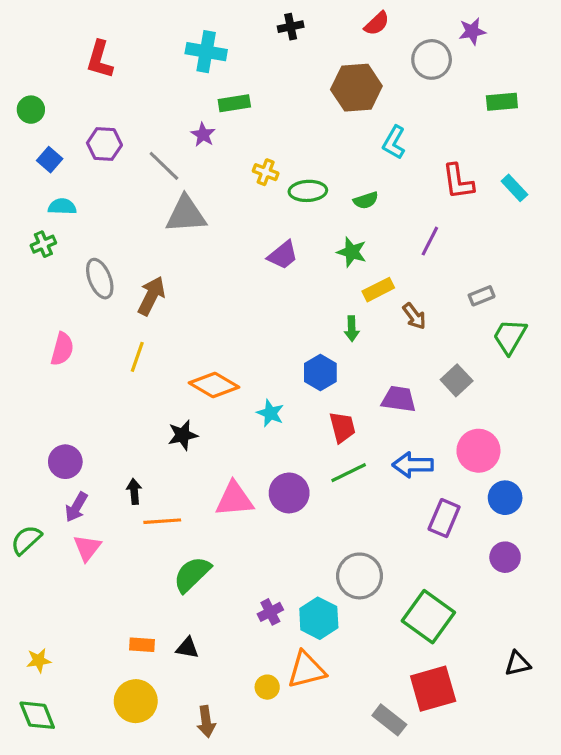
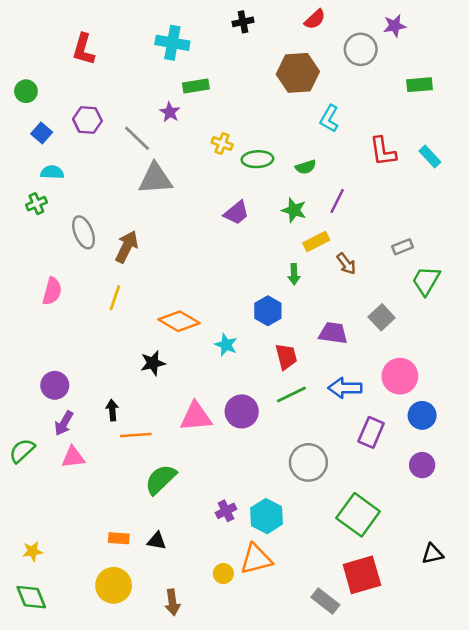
purple line: (430, 241) -> (337, 201), moved
pink triangle: (87, 548) -> (73, 457), turned 45
gray circle: (360, 576) -> (308, 462), moved

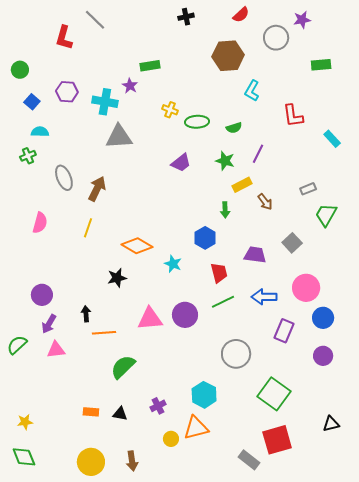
cyan cross: (172, 43) -> (105, 102), moved
gray line: (137, 138) -> (95, 20), moved
cyan rectangle: (430, 157) -> (332, 139), moved
purple cross: (226, 511) -> (158, 406), moved
yellow circle: (114, 585) -> (91, 462), moved

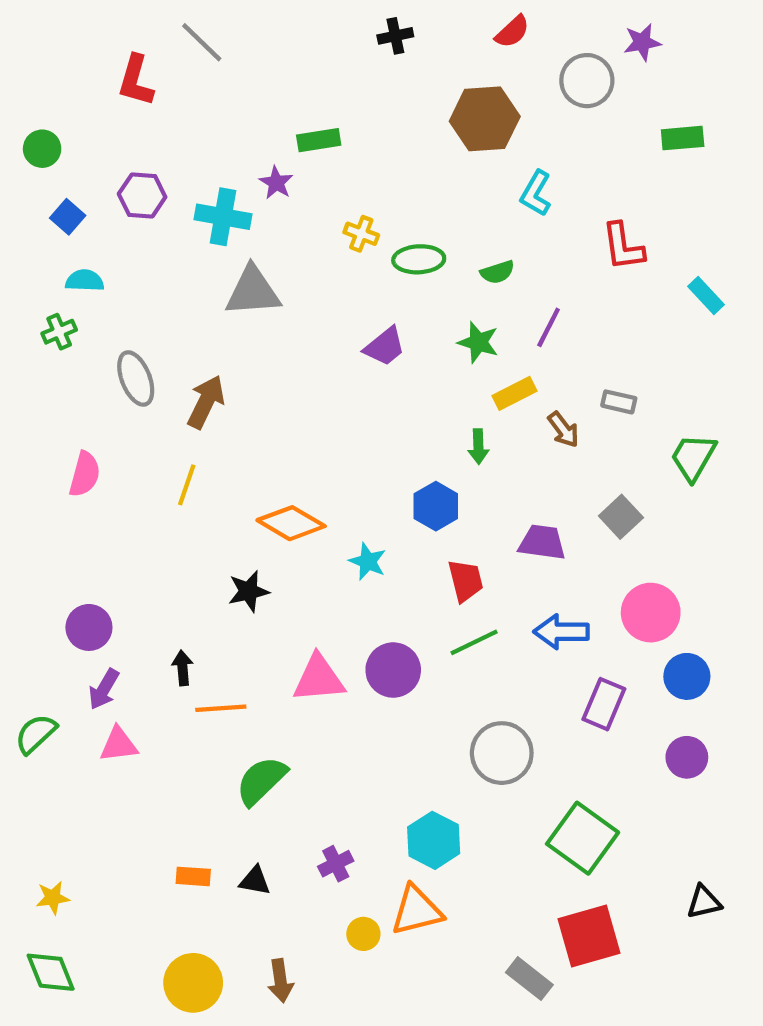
gray rectangle: (308, 189) -> (619, 402), moved, turned 35

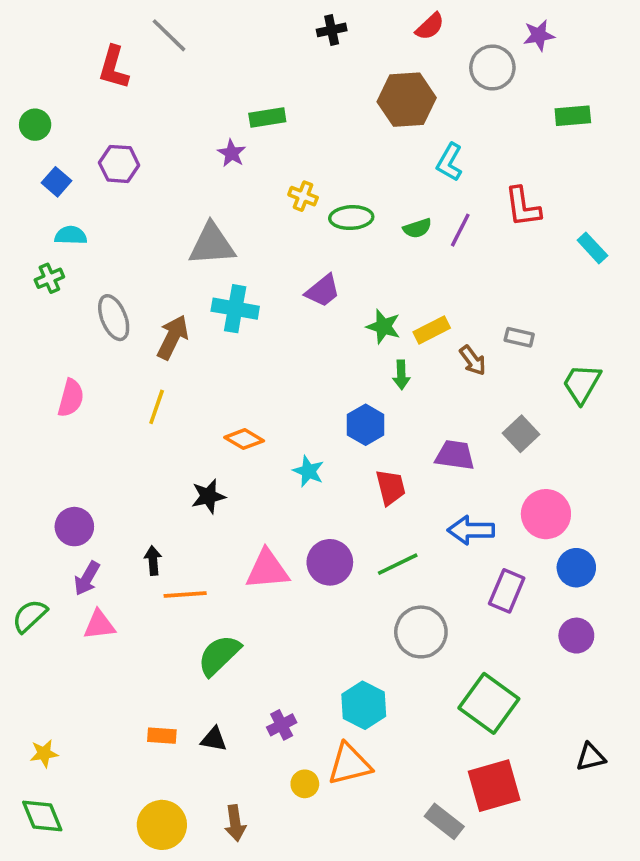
cyan cross: (223, 217) -> (235, 309), moved
purple line: (549, 327) -> (460, 230), moved
green star: (478, 342) -> (383, 327), moved
orange diamond: (291, 523) -> (244, 439), size x0.7
green line: (474, 642) -> (398, 564), moved

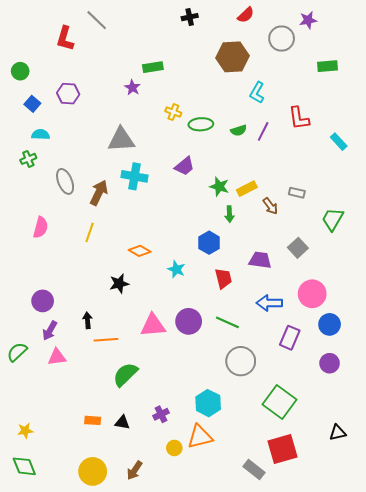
green line: (398, 564) -> (227, 322), turned 50
brown arrow: (235, 823) -> (134, 470), turned 42

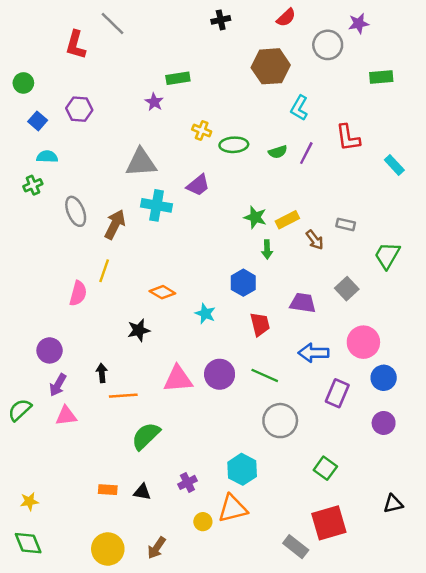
purple trapezoid: (185, 166) -> (198, 185), moved
pink semicircle: (41, 227) -> (78, 293), moved
green square: (279, 402) -> (325, 468), size x0.6

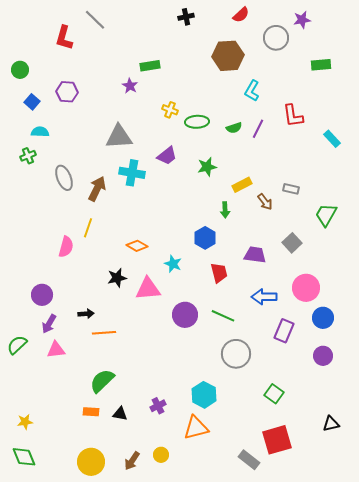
green star: (255, 217) -> (207, 167), moved, turned -30
black arrow: (102, 373) -> (86, 314), turned 91
pink triangle: (178, 379) -> (148, 289), moved
green semicircle: (146, 436) -> (102, 381), moved
yellow circle: (203, 522) -> (161, 455), moved

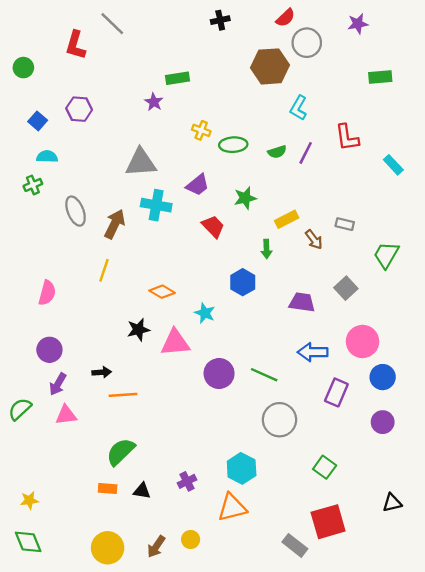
gray circle: (276, 38) -> (307, 43), moved
green circle: (20, 70) -> (23, 68), moved
pink semicircle: (66, 247) -> (47, 293), moved
red trapezoid: (219, 273) -> (213, 226), moved, turned -30

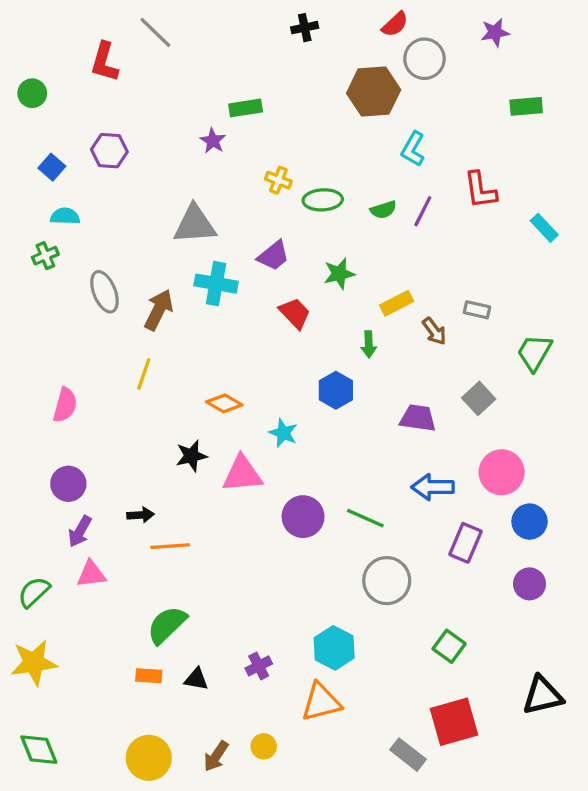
green semicircle: (20, 409) -> (34, 592), moved
yellow star: (29, 500) -> (34, 663), moved, size x1.8
black triangle: (392, 503) -> (543, 695), size x1.5

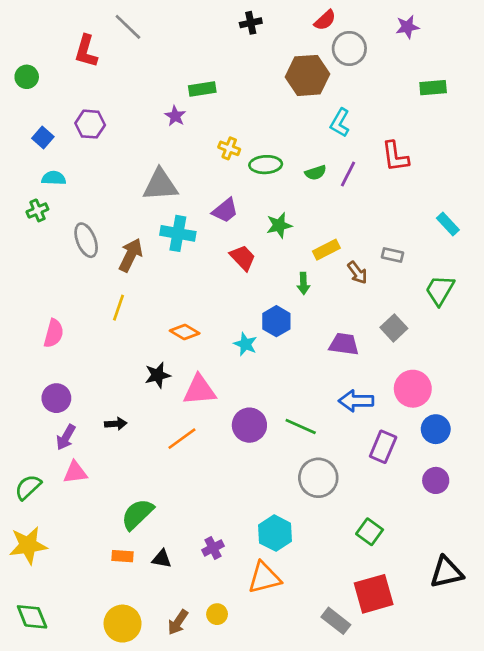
cyan rectangle: (544, 228) -> (448, 224), moved
cyan star: (283, 433) -> (245, 344), moved
orange line: (170, 546) -> (182, 439), moved, turned -32

